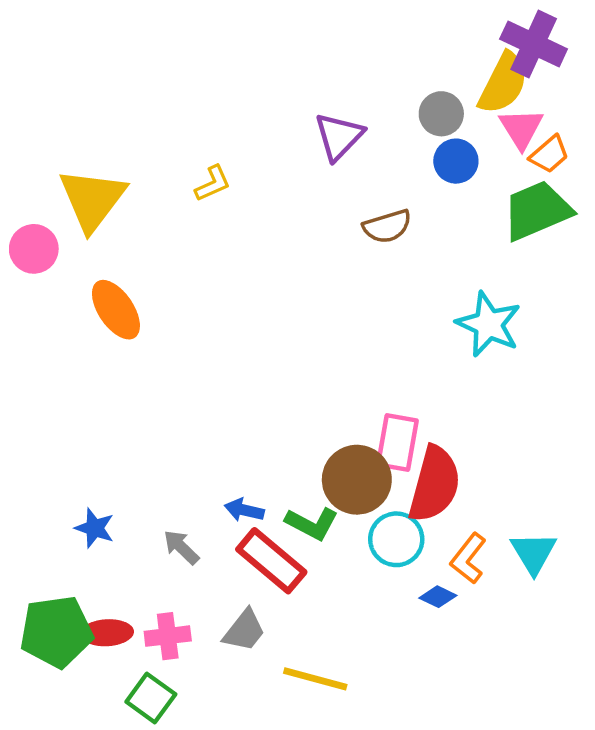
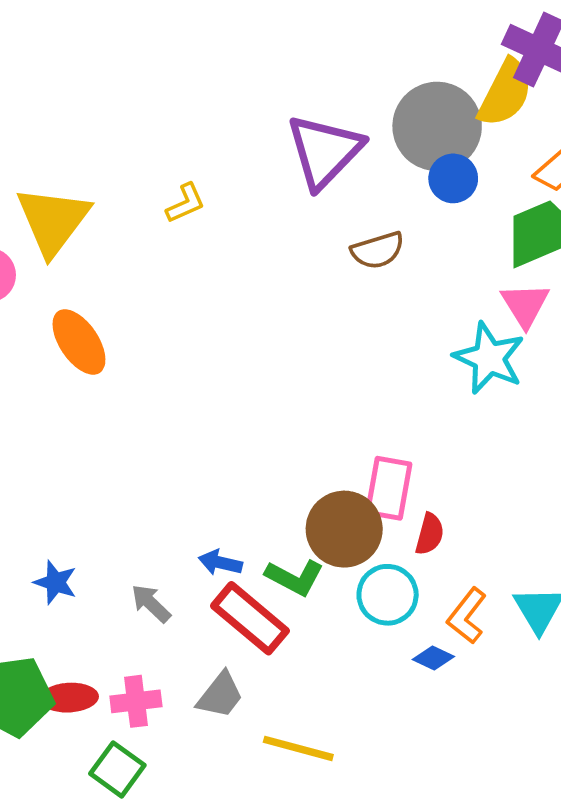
gray circle: (441, 114) -> (437, 126), size x1.8
pink triangle: (521, 128) -> (525, 305), moved
purple triangle: (339, 136) -> (324, 151), size x1.4
red semicircle: (435, 484) -> (430, 534), size x0.5

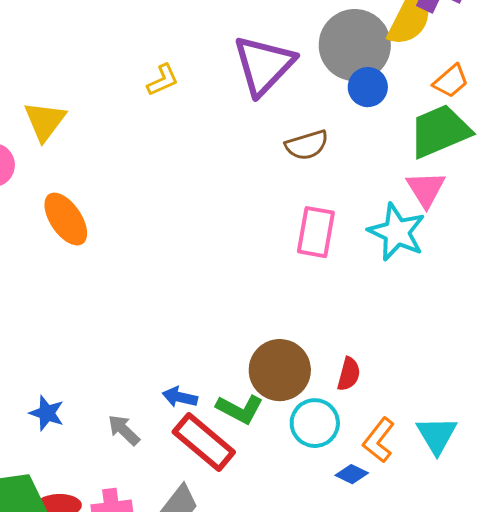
yellow L-shape: (186, 203) -> (163, 80), moved
yellow triangle: (53, 221) -> (45, 121), size x0.7
pink rectangle: (389, 488) -> (316, 232), moved

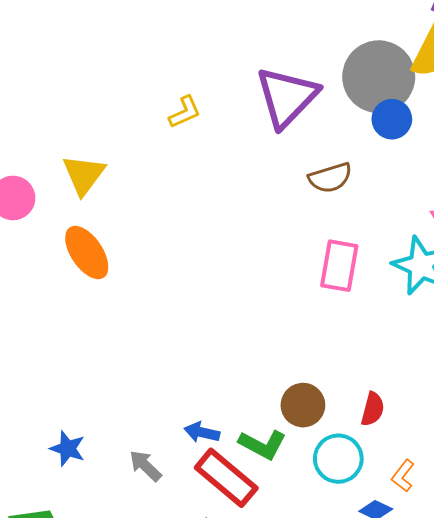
yellow triangle: (45, 121) -> (84, 175), moved
brown circle: (280, 370) -> (303, 405), size x0.7
orange L-shape: (379, 440) -> (403, 476), size x0.7

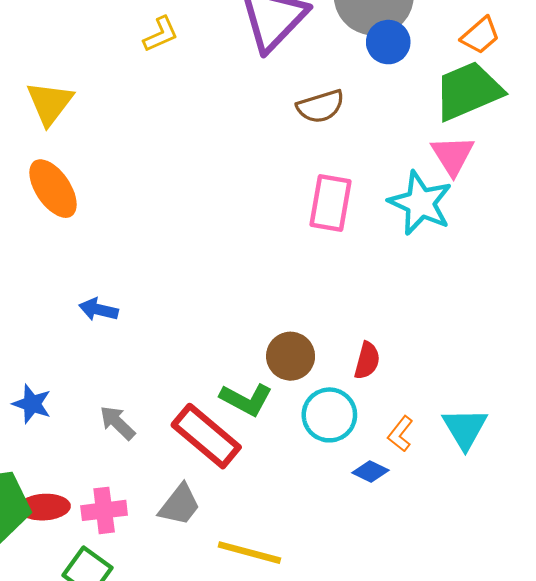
blue arrow: (202, 432) -> (99, 310), moved

